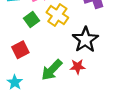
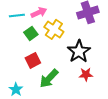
red square: (20, 50) -> (33, 60), moved
red star: (78, 67) -> (86, 74), moved

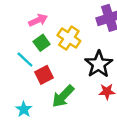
pink arrow: (39, 12) -> (38, 20), moved
cyan line: (17, 15) -> (25, 59), moved, turned 49

